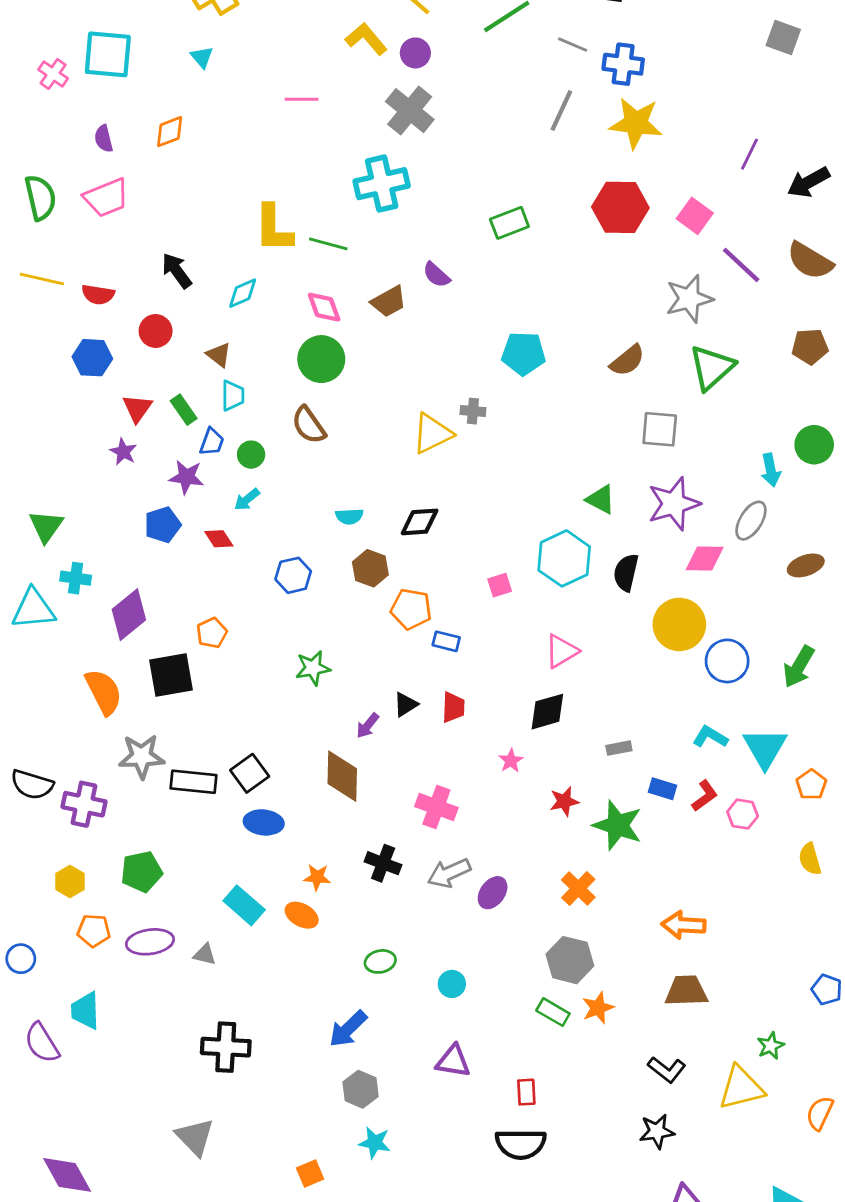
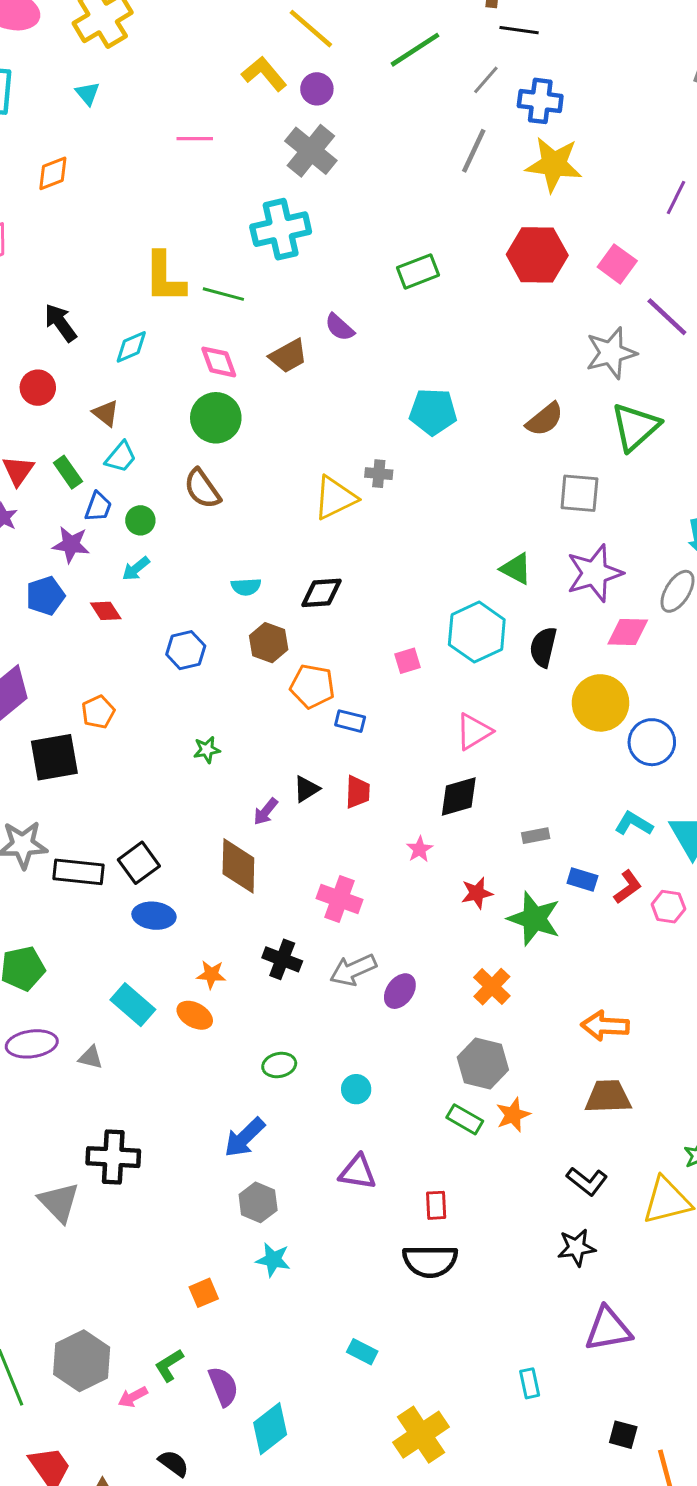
gray line: (573, 45) -> (486, 80), turned -72
cyan trapezoid: (233, 396) -> (121, 457), turned 40
green star: (313, 668) -> (207, 750), size x0.7
gray triangle: (195, 1137) -> (59, 1202), moved

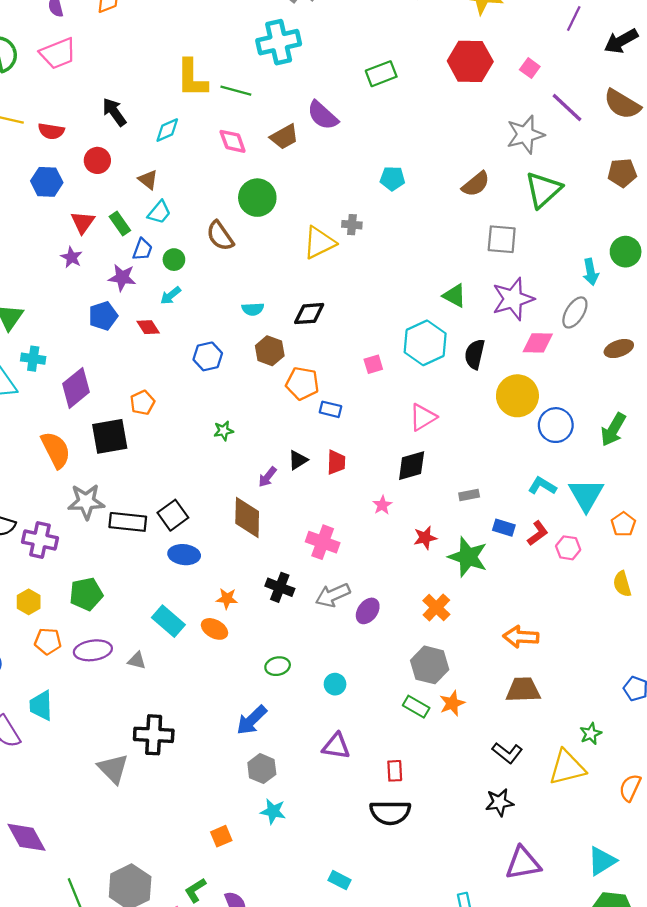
pink square: (617, 264) -> (530, 68), size x0.7
purple semicircle: (340, 327) -> (323, 115), size x1.4
cyan pentagon: (433, 412) -> (392, 178), size x0.7
green circle: (216, 418) -> (257, 198), moved

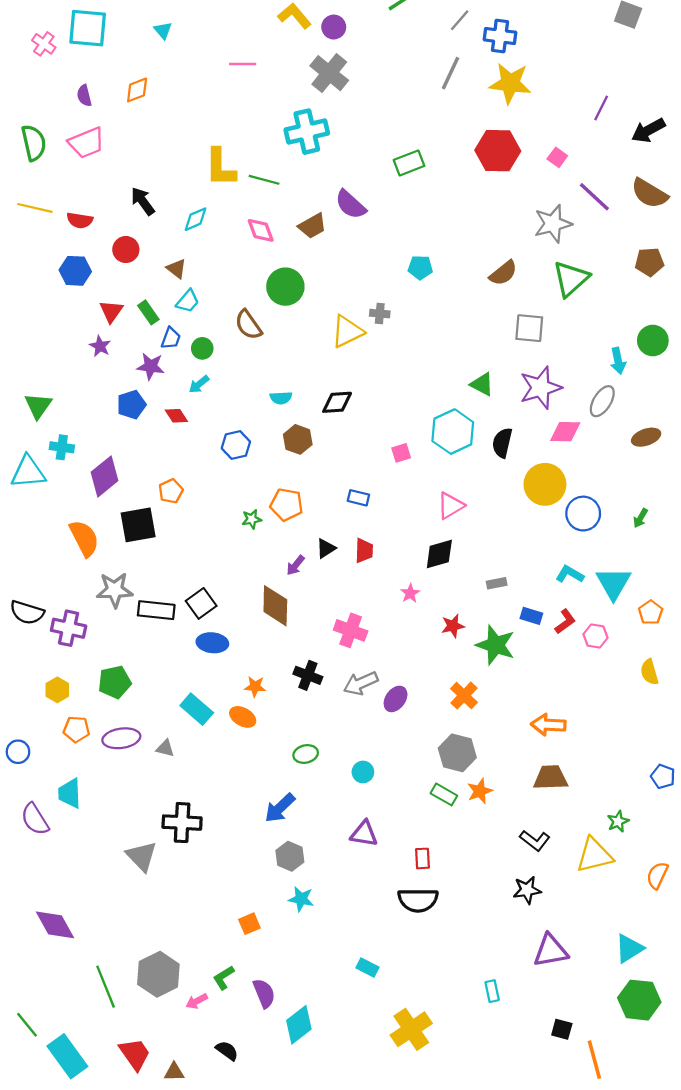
orange pentagon: (302, 383) -> (287, 505), moved
green arrow: (613, 430) -> (640, 518), size x0.6

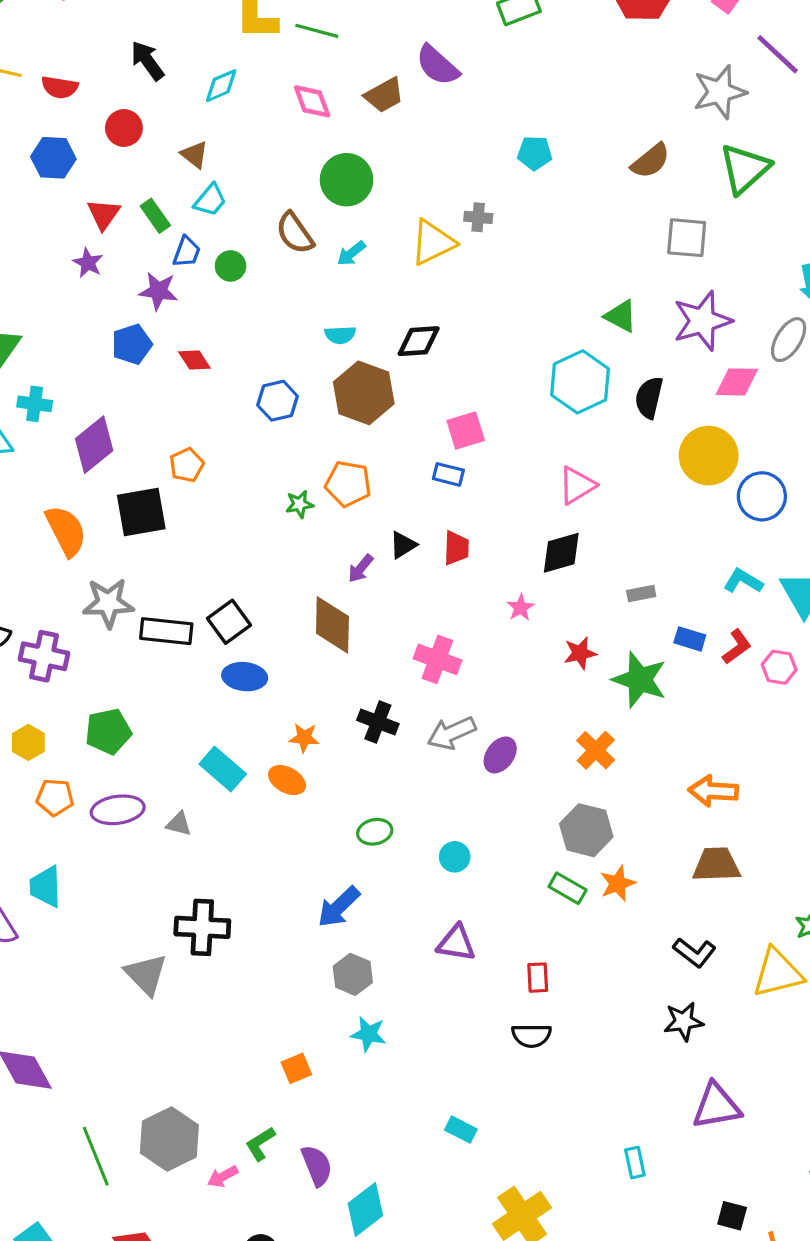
cyan arrow: (199, 384) -> (351, 253), moved
brown hexagon: (298, 439) -> (364, 393), size x1.5
pink square: (401, 453) -> (466, 430), moved, size x1.4
black semicircle: (418, 900) -> (531, 1036), size x0.7

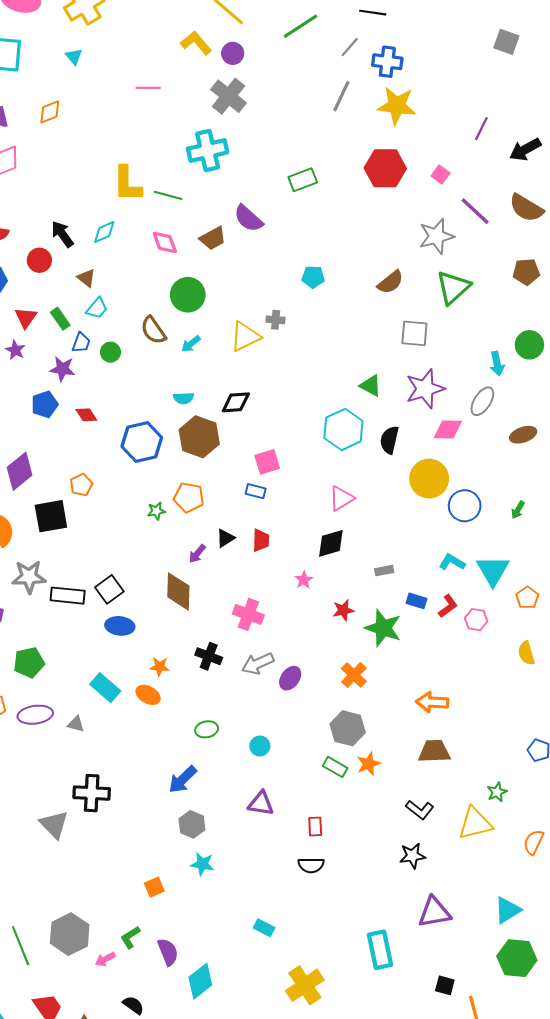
black arrow: (147, 61) -> (62, 234), moved
blue hexagon: (278, 401) -> (142, 442), size x1.5
cyan rectangle: (635, 1162) -> (380, 950), size x1.8

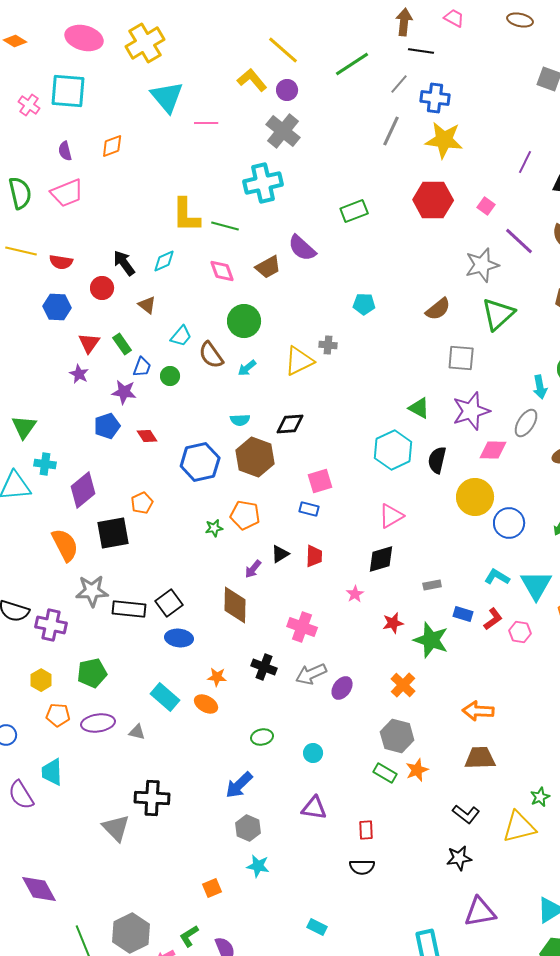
cyan triangle: (74, 56) -> (167, 97), moved, size x2.0
cyan trapezoid: (97, 308) -> (181, 336), moved

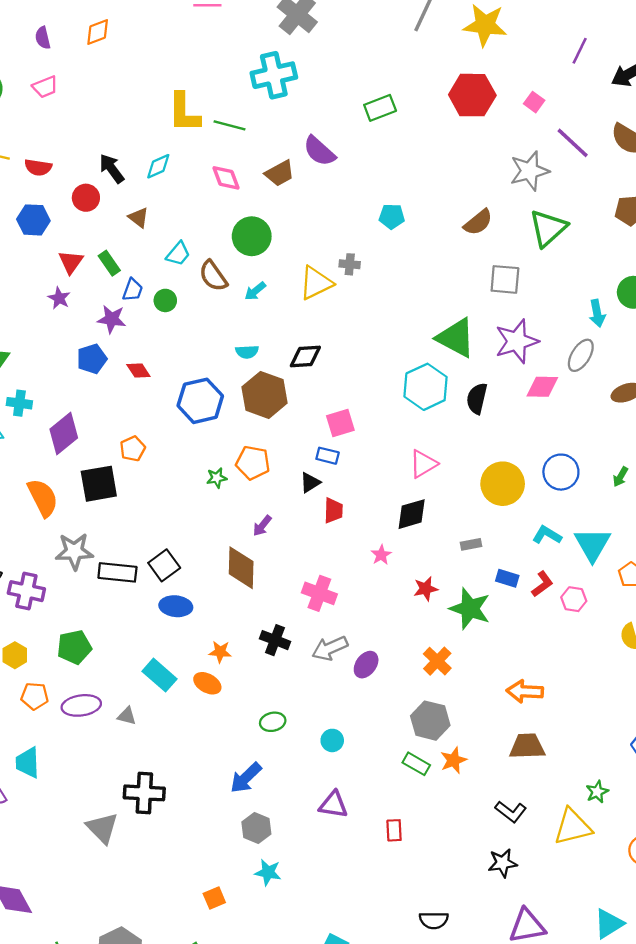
pink trapezoid: (67, 193) -> (45, 87), size x0.7
green triangle: (419, 408) -> (456, 338), size x1.6
yellow circle: (475, 497) -> (503, 484), moved
black triangle: (280, 554) -> (310, 483), moved
black semicircle: (362, 867) -> (434, 920), moved

